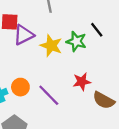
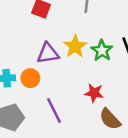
purple triangle: (24, 35) -> (48, 53), moved
purple line: (49, 95) -> (54, 110), moved

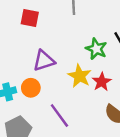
yellow star: (75, 46) -> (80, 76), moved
red star: (94, 93) -> (102, 82), moved, turned -30

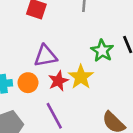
red star: (102, 82) -> (58, 81), moved

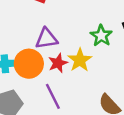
orange circle: (28, 83) -> (29, 64), size x1.5

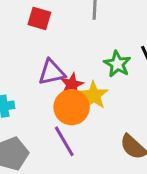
red star: (58, 63) -> (72, 84), moved
orange circle: (29, 64) -> (72, 107), moved

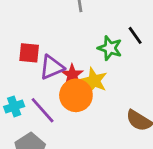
red square: (39, 18) -> (29, 53), moved
purple line: (64, 141) -> (43, 110), moved

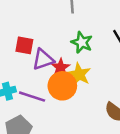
green star: (110, 48) -> (82, 42), moved
purple line: (43, 110) -> (32, 97), turned -35

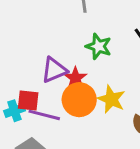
red square: (24, 45) -> (28, 101), moved
yellow star: (79, 74) -> (111, 99), moved

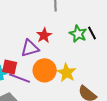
green star: (99, 46) -> (78, 34), moved
red star: (75, 78) -> (44, 35), moved

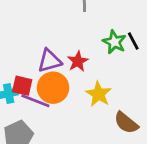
red star: (44, 35) -> (78, 61), moved
orange circle: (45, 70) -> (53, 88), moved

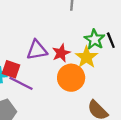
orange circle: (53, 88) -> (71, 78), moved
yellow star: (99, 94) -> (86, 57), moved

